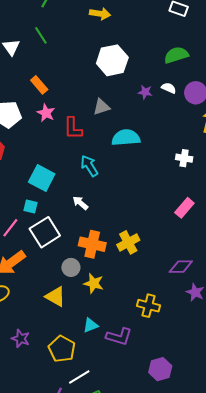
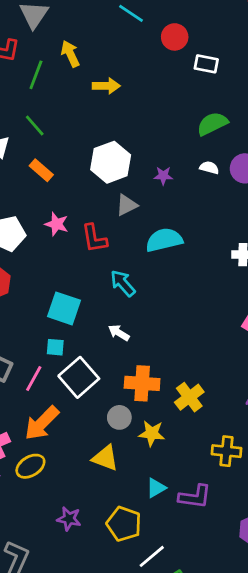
white hexagon: (112, 60) -> (111, 162), moved
orange rectangle: (39, 85) -> (41, 170), moved
purple star: (145, 92) -> (163, 176), moved
yellow cross: (128, 242) -> (189, 397), moved

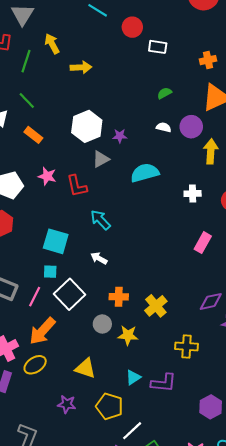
green semicircle: (212, 124) -> (164, 93), size x0.6
purple star: (163, 176) -> (120, 136), moved
cyan semicircle: (164, 240) -> (145, 173), moved
orange cross: (142, 383) -> (119, 297), size x0.7
yellow triangle: (105, 458) -> (85, 368), moved

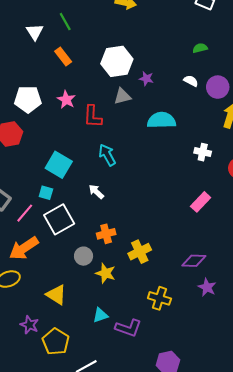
orange cross: (119, 297) -> (106, 234), turned -30
yellow pentagon: (109, 406) -> (56, 342), moved

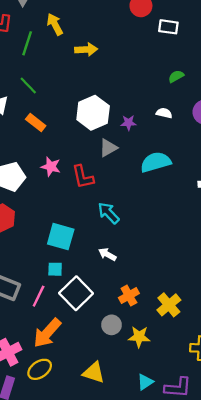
white semicircle: (191, 81) -> (164, 113), moved

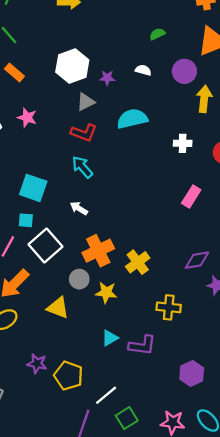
red L-shape: (83, 177) -> (84, 133), moved, turned -60
orange cross: (129, 296) -> (98, 251), size x1.5
yellow triangle: (94, 373) -> (58, 308), moved

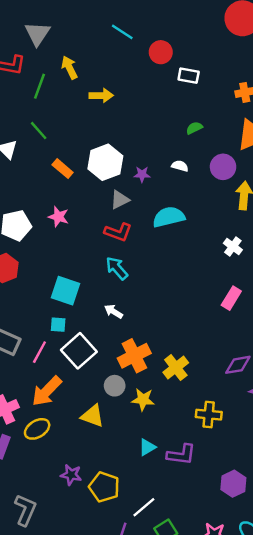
orange rectangle: (14, 73) -> (63, 169), moved
white cross: (183, 143) -> (233, 247), moved, turned 36

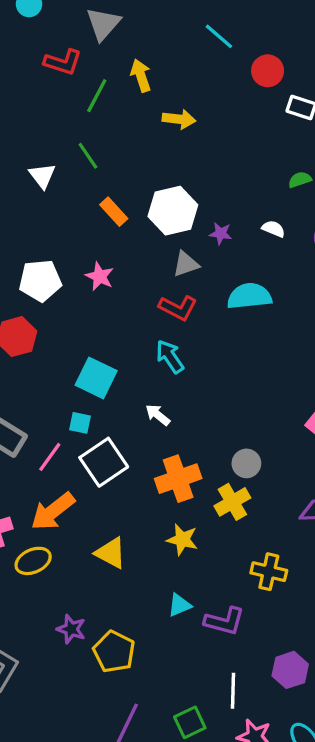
gray circle: (115, 386) -> (246, 463), moved
white line: (144, 507) -> (233, 691), moved, turned -55

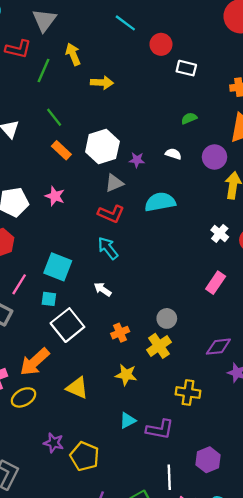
green line: (88, 156) -> (54, 117), moved
pink line: (50, 457) -> (19, 284), moved
orange cross: (178, 479) -> (120, 333), size x0.6

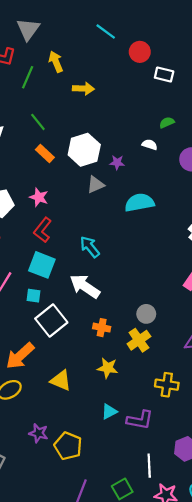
white semicircle: (173, 154) -> (150, 145), moved
red L-shape: (111, 214) -> (43, 230), moved, turned 105
white arrow: (103, 289) -> (85, 286), size x1.8
orange cross: (120, 333) -> (102, 328), turned 35

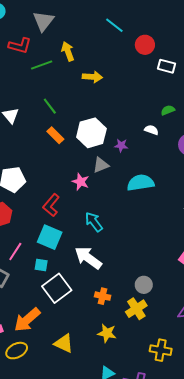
green line: (28, 77) -> (42, 65), turned 45
pink star: (39, 197) -> (81, 182), moved

